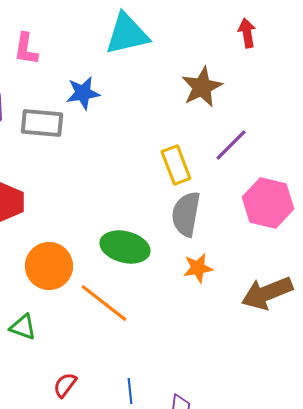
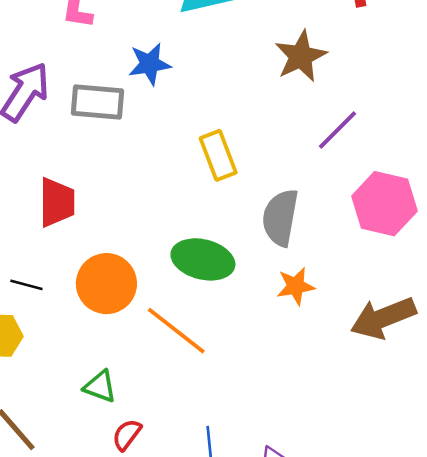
yellow rectangle: (176, 165) -> (218, 155), moved
green triangle: (23, 327) -> (100, 386), moved

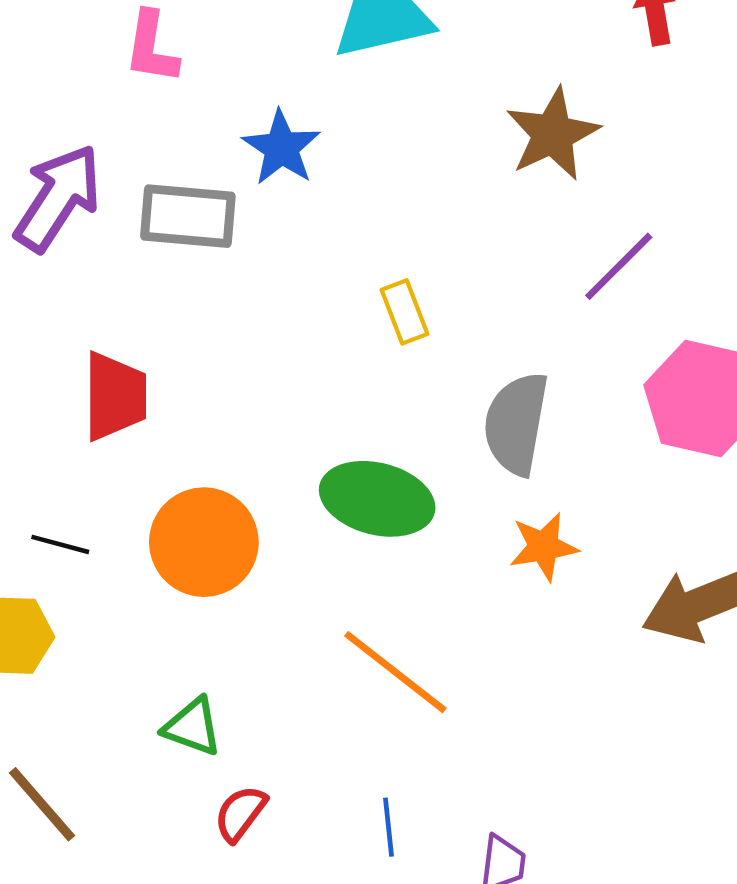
blue star: (150, 64) -> (281, 148), turned -30
yellow rectangle: (218, 155) -> (404, 312), size x0.7
orange line: (176, 331) -> (395, 672), moved

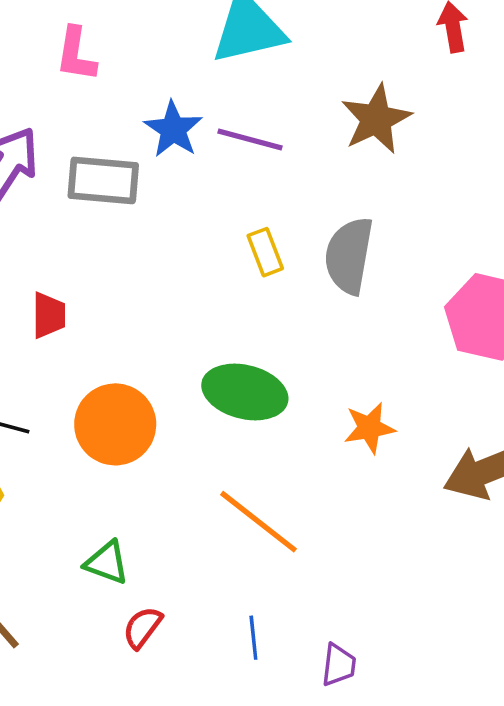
purple line: (619, 266) -> (250, 140), moved, turned 60
red trapezoid: (115, 396) -> (49, 315), size x0.7
gray semicircle: (516, 424) -> (349, 256), moved

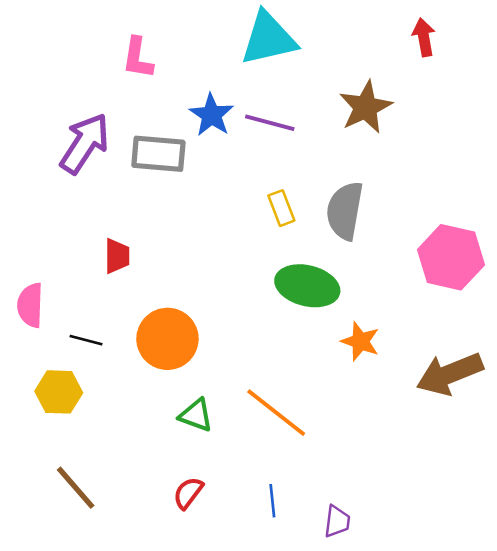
green ellipse: (245, 392) -> (307, 286), moved
orange star: (369, 428) -> (360, 341), turned 30
green triangle: (107, 563) -> (196, 415), moved

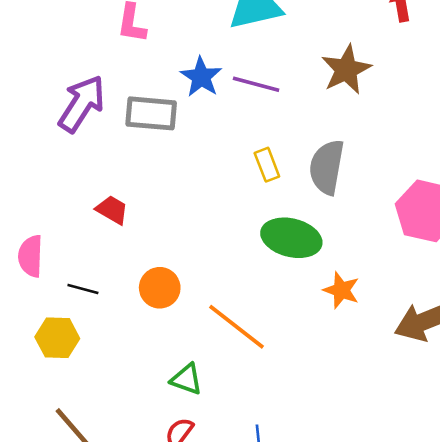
red trapezoid: (117, 256) -> (112, 210), turned -60
orange circle: (167, 339) -> (160, 288), size x0.7
orange line: (276, 413) -> (237, 327), moved
green triangle: (196, 415) -> (187, 379), moved

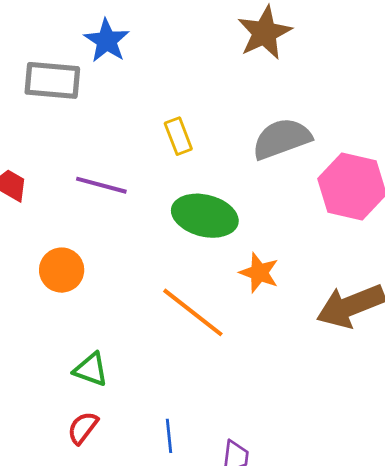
purple line: (256, 84) -> (101, 185), moved
gray semicircle: (327, 167) -> (282, 139), moved, turned 60
orange line: (237, 327) -> (193, 312), moved

